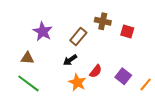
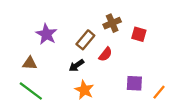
brown cross: (103, 21) -> (112, 23), turned -35
red semicircle: (96, 71) -> (105, 54), moved
purple square: (123, 76) -> (134, 83), turned -35

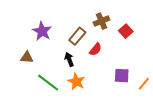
red square: (139, 34) -> (126, 31), turned 32
black arrow: (76, 65) -> (69, 59), turned 104
green line: (31, 91) -> (48, 83), moved

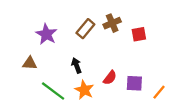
red square: (126, 31) -> (139, 34), turned 32
brown rectangle: (77, 36) -> (85, 29), moved
red semicircle: (95, 49) -> (110, 78), moved

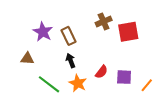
brown rectangle: (85, 29) -> (69, 36), moved, turned -66
red square: (139, 34) -> (128, 32), size x1.5

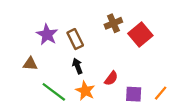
red square: (128, 32) -> (140, 35), turned -30
purple square: (124, 77) -> (134, 94), moved

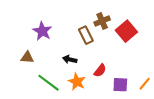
brown rectangle: (75, 39) -> (86, 35), moved
black arrow: (77, 66) -> (70, 59), turned -56

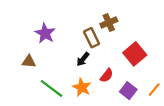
red square: (126, 31) -> (135, 54), moved
black arrow: (70, 59) -> (83, 59), moved, turned -64
purple square: (120, 85) -> (128, 91), turned 35

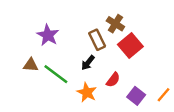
brown cross: (109, 23) -> (115, 24), turned -35
red square: (135, 54) -> (130, 45), moved
green line: (52, 88) -> (56, 74), moved

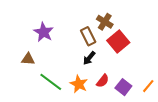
black arrow: (88, 63) -> (89, 58), moved
green line: (56, 74) -> (51, 82), moved
red semicircle: (113, 80) -> (103, 81), moved

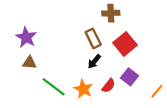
brown cross: (105, 22) -> (111, 13), moved, turned -35
purple star: (44, 32) -> (26, 37), moved
purple square: (123, 87) -> (129, 77), moved

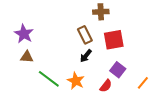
red square: (125, 44) -> (114, 40), turned 30
red semicircle: (109, 86) -> (106, 86), moved

